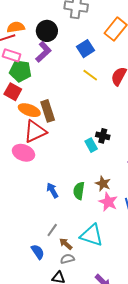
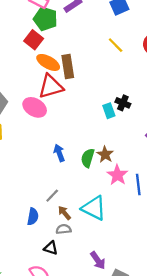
yellow line: (90, 75) -> (116, 45), moved
brown star: (103, 184) -> (105, 154), moved
blue semicircle: (38, 252) -> (33, 217), turned 35

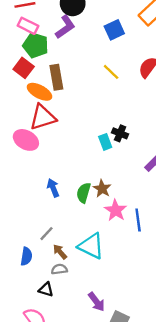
brown rectangle: (68, 67) -> (56, 77), moved

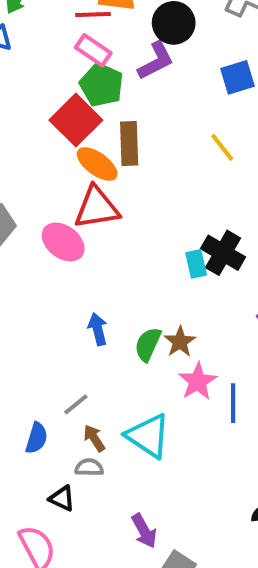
red square: (24, 68) -> (76, 120), size x1.4
black cross: (120, 133) -> (223, 253), size x1.5

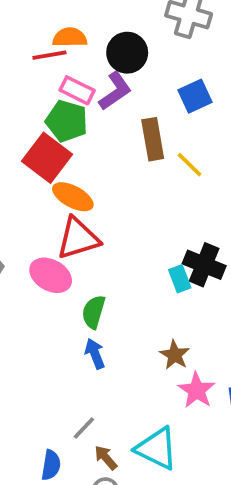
pink rectangle: (93, 50) -> (77, 90), moved
brown rectangle: (129, 144) -> (153, 139), moved
green semicircle: (148, 344) -> (94, 312), moved

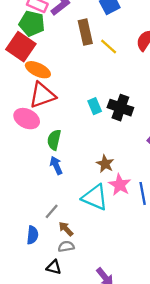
cyan rectangle: (180, 279) -> (95, 106), moved
cyan triangle: (157, 448) -> (95, 197), moved

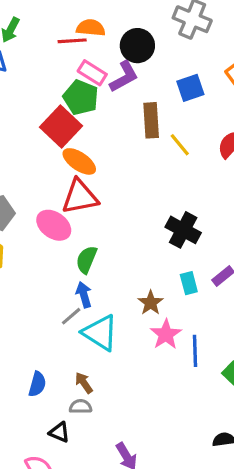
cyan rectangle: (95, 106) -> (189, 283), moved
cyan triangle: (95, 197) -> (100, 333), moved
gray line: (52, 211) -> (71, 316), moved

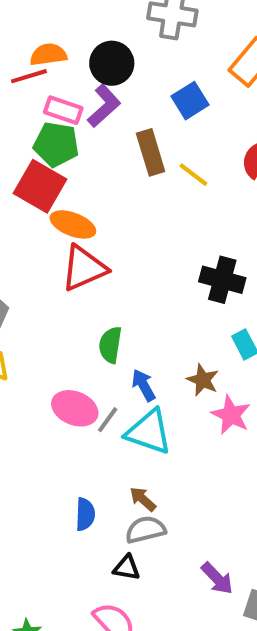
pink ellipse: (54, 225) -> (75, 408), moved
blue arrow: (84, 295) -> (144, 385), moved
gray semicircle: (80, 407) -> (146, 530), size x1.4

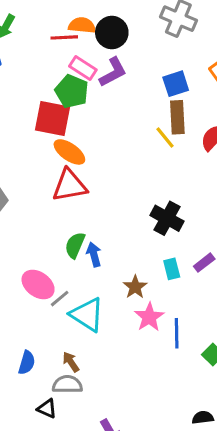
black circle: (112, 63) -> (112, 33), moved
brown rectangle: (151, 152) -> (177, 117), moved
red square: (40, 186) -> (53, 119), turned -33
blue arrow: (144, 385) -> (94, 254), moved

